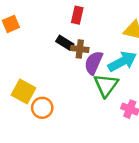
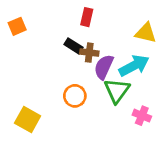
yellow square: (23, 92) -> (28, 120), moved
orange circle: (42, 108) -> (75, 96), moved

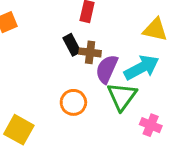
black rectangle: (74, 46) -> (72, 45), turned 30

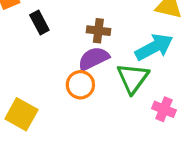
black rectangle: (72, 45) -> (39, 23), moved
purple semicircle: (107, 69) -> (94, 59), moved, turned 40

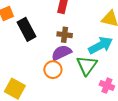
black rectangle: (39, 23) -> (26, 29), size x1.5

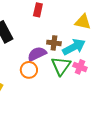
brown cross: (65, 35) -> (54, 43), moved
pink cross: (107, 86) -> (80, 67), moved

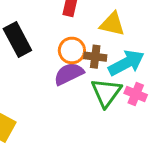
yellow triangle: (83, 22) -> (112, 24), moved
orange circle: (29, 70) -> (72, 50), moved

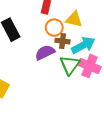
orange circle: (72, 50) -> (54, 28), moved
pink cross: (136, 94) -> (90, 66), size x1.5

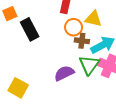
purple semicircle: (45, 52) -> (64, 73), moved

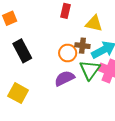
orange circle: (74, 27) -> (68, 53), moved
black rectangle: (30, 29) -> (22, 51), moved

